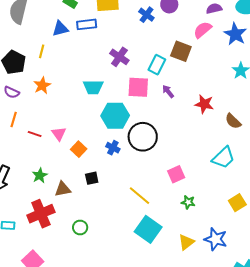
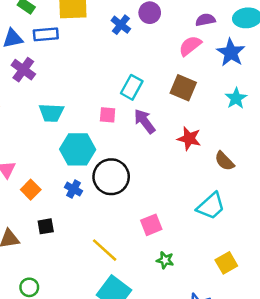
brown square: (181, 51) -> (183, 88), moved
purple cross: (119, 57) -> (23, 70), moved
pink square: (138, 87) -> (108, 115), size x0.6
purple arrow: (168, 91) -> (145, 121), size x1.5

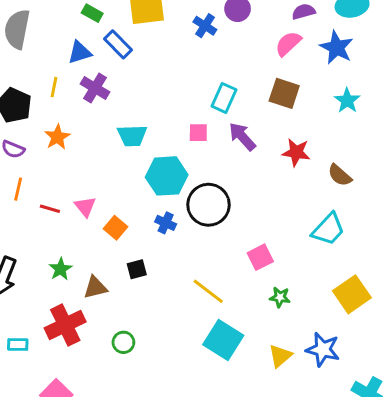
blue rectangle: (46, 34) -> (118, 44), turned 55
yellow square: (226, 263) -> (352, 294), size x1.4

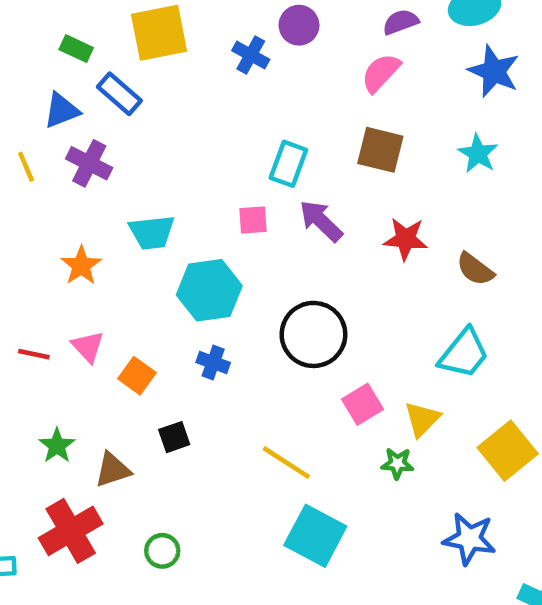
blue star: (337, 48) -> (494, 71), moved
yellow line: (54, 87) -> (26, 167), turned -30
orange star: (57, 137) -> (81, 266), moved
black circle: (209, 205) -> (313, 334), moved
yellow triangle: (280, 356) -> (422, 419), moved

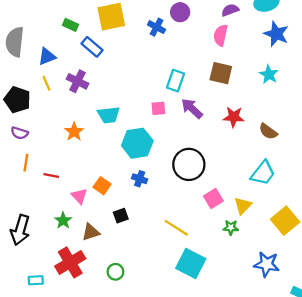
pink semicircle: (381, 73) -> (221, 35), turned -30
blue triangle: (61, 110) -> (47, 57), moved
pink triangle: (88, 347) -> (79, 196), moved

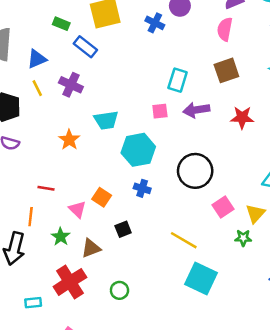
brown square: (221, 73) -> (226, 70), turned -30
purple arrow: (192, 108) -> (196, 110), turned -50
orange line: (26, 163) -> (31, 217), moved

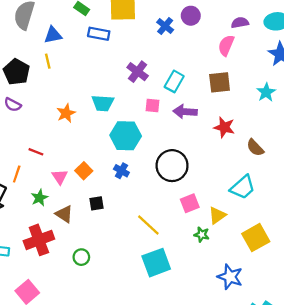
blue rectangle: (85, 47) -> (99, 34), turned -40
purple cross: (71, 85) -> (138, 72), moved
brown triangle: (91, 248) -> (64, 214), turned 42
cyan square: (201, 279) -> (156, 263), turned 32

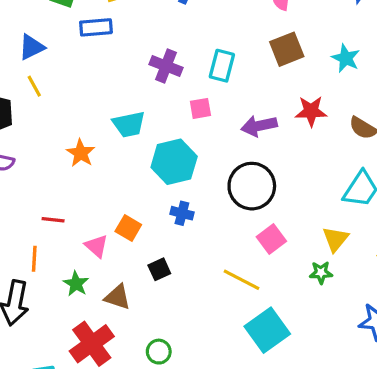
cyan star: (266, 92) -> (346, 58), moved
purple arrow: (185, 112) -> (259, 126), moved
pink square: (190, 203) -> (271, 239), moved

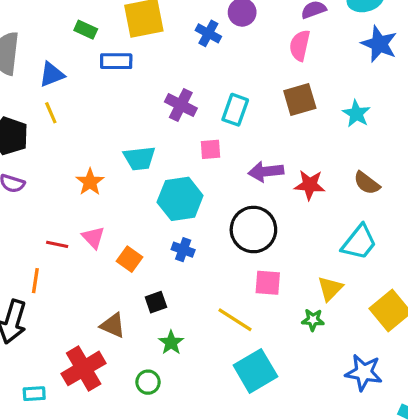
red star: (311, 111) -> (310, 185), moved
pink square: (271, 239) -> (268, 283), turned 36
pink triangle: (97, 246) -> (93, 237), moved
green star: (76, 284) -> (171, 343), moved

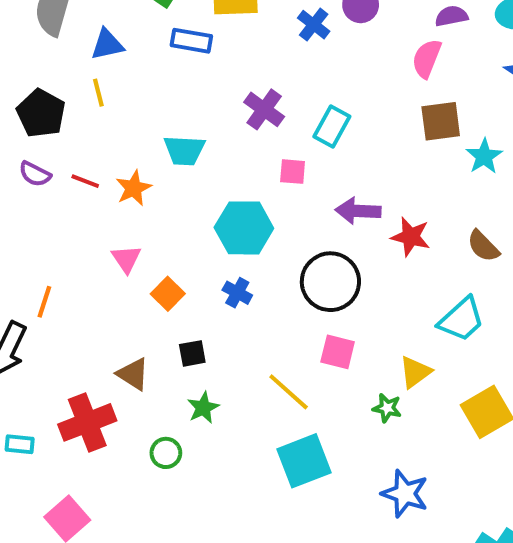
brown square: (300, 100) -> (441, 121), moved
cyan trapezoid: (139, 158) -> (184, 150), moved
red line: (57, 244) -> (85, 181), moved
blue star: (364, 372) -> (405, 494), moved

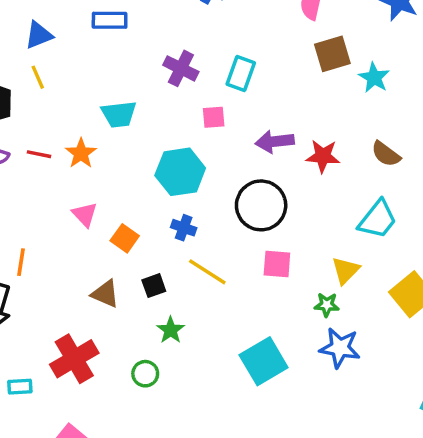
brown triangle: (133, 374) -> (105, 294), moved
yellow line: (289, 392) -> (207, 272), moved
blue star: (405, 494) -> (340, 348), moved

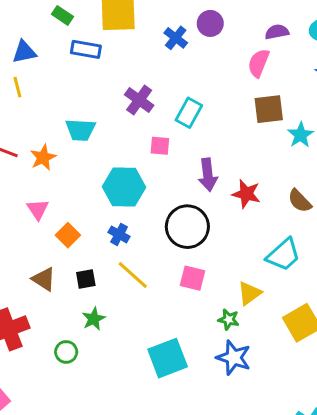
purple arrow: (275, 142) -> (208, 175), turned -100

